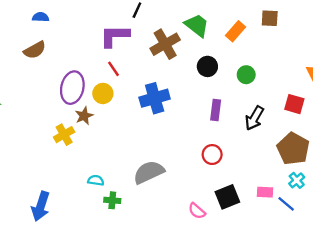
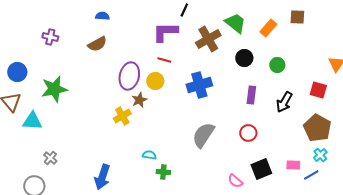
red line: (113, 69) -> (164, 60), turned -40
gray semicircle: (149, 172) -> (203, 135), moved, turned -32
blue line: (286, 204) -> (311, 175), turned -70

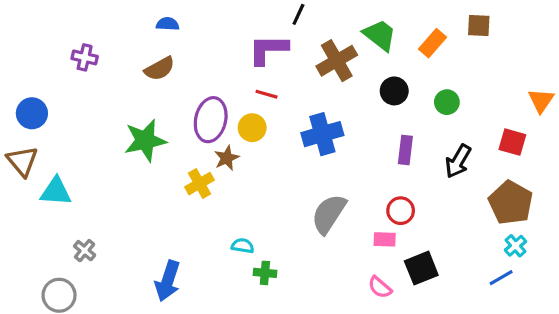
green star: (54, 89) -> (145, 140), moved
pink rectangle: (293, 165) -> (385, 239), moved

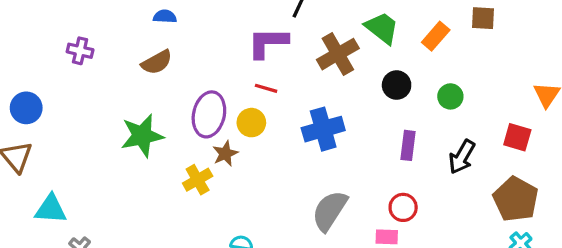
cyan triangle: (56, 192) -> (51, 209), moved

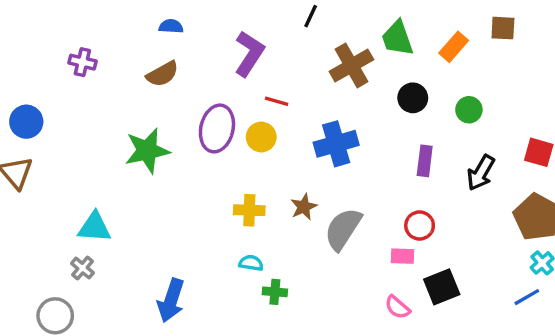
green trapezoid: (382, 28) -> (397, 38), turned -147
purple L-shape: (268, 43) -> (249, 54), moved, turned 123
brown star: (225, 154) -> (304, 207), moved
yellow cross: (198, 180) -> (249, 210), moved, turned 32
cyan triangle: (51, 209) -> (94, 227), moved

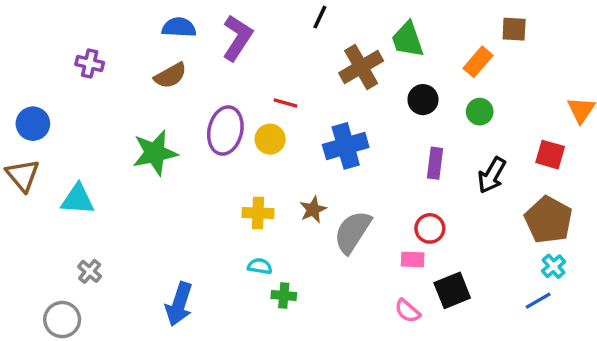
blue semicircle: (171, 26) -> (179, 27), size x1.4
orange rectangle: (454, 47) -> (478, 62), moved
purple L-shape: (249, 54) -> (237, 38), moved
cyan triangle: (94, 227) -> (78, 199), moved

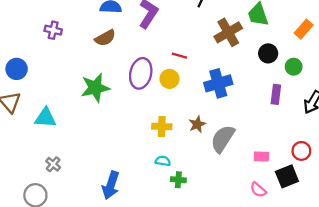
green circle: (480, 112) -> (294, 67), moved
red circle: (430, 228) -> (301, 151), moved

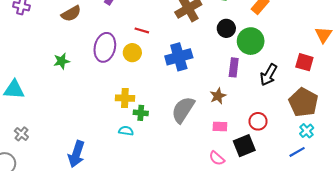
green circle: (294, 67) -> (251, 41), size x1.6
green star: (95, 88) -> (62, 61), size x0.6
brown star: (197, 124) -> (218, 96), moved
green cross: (178, 180) -> (141, 113), moved

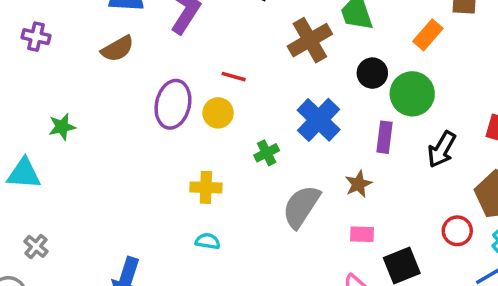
blue cross: (179, 57) -> (319, 120), moved, turned -30
green star: (62, 61) -> (62, 127), moved
green cross: (141, 113) -> (267, 153), moved, turned -32
red circle: (258, 121) -> (457, 231), moved

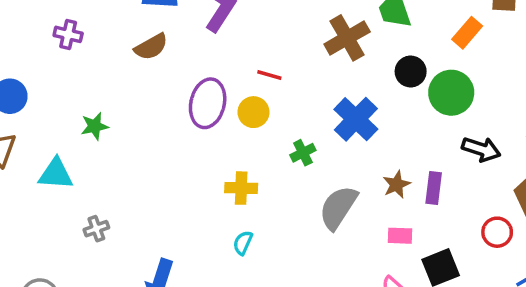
purple rectangle: (384, 137) -> (434, 188), moved
black arrow: (442, 149) -> (481, 149), turned -102
cyan semicircle: (208, 241) -> (243, 243), turned -75
gray cross: (36, 246) -> (96, 229), moved, turned 30

